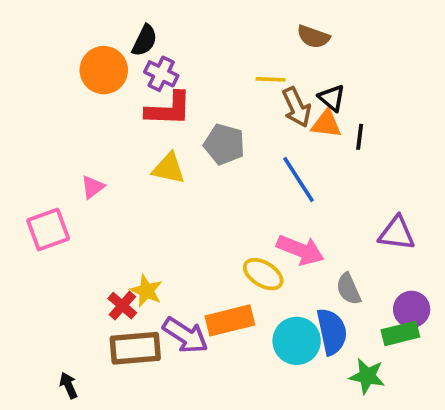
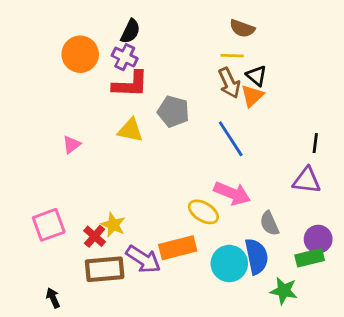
black semicircle: (145, 40) -> (130, 31), moved
yellow line: (271, 79) -> (232, 56), moved
orange triangle: (326, 124) -> (252, 96), turned -50
black line: (360, 137) -> (315, 143), moved
pink square: (48, 230) -> (49, 225), moved

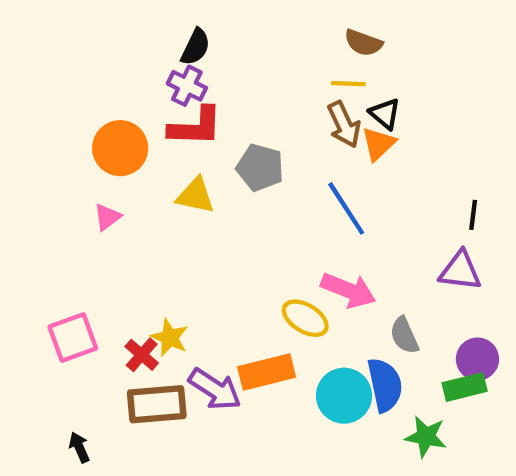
orange circle: (80, 54) -> (120, 148), moved

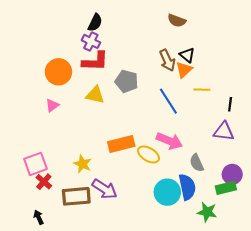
yellow line: (348, 84) -> (202, 90), moved
red cross: (142, 355) -> (44, 182), moved
orange rectangle: (267, 372) -> (121, 144), moved

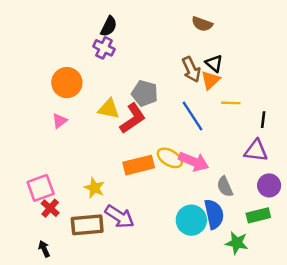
red L-shape: (95, 61) -> (133, 118), moved, turned -36
yellow ellipse: (148, 154) -> (170, 158), moved
purple circle: (232, 174) -> (269, 185), moved

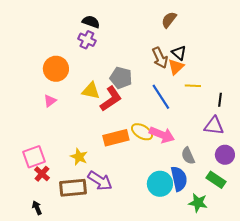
brown semicircle: (202, 24) -> (169, 20), turned 108
black semicircle: (109, 26) -> (91, 22), turned -96
green rectangle: (258, 215) -> (216, 180), turned 48

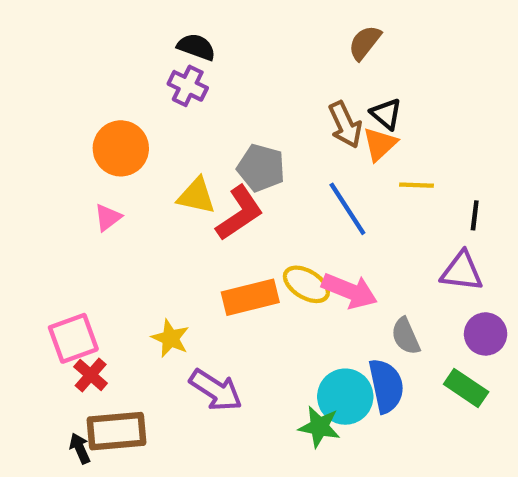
brown rectangle: (73, 188) -> (116, 431), moved
green star: (198, 203) -> (319, 427), moved

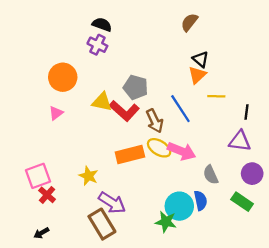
brown arrow: (345, 125) -> (155, 121), moved
red L-shape: (239, 213) -> (124, 111), turned 76
blue semicircle: (386, 386) -> (201, 201), size x0.7
brown rectangle: (116, 431) -> (102, 224), moved, turned 64
black arrow: (80, 448) -> (41, 233), turned -96

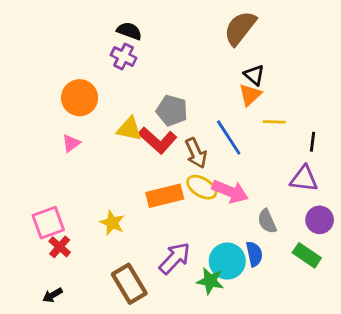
brown semicircle: (189, 22) -> (240, 28), size x1.5
purple arrow: (112, 203) -> (175, 258), moved, turned -80

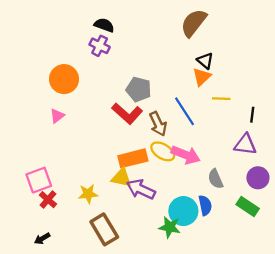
yellow triangle: (129, 129) -> (121, 178), moved
yellow star: (112, 223) -> (88, 194), moved, turned -30
purple arrow: (175, 258) -> (141, 189), moved, turned -108

